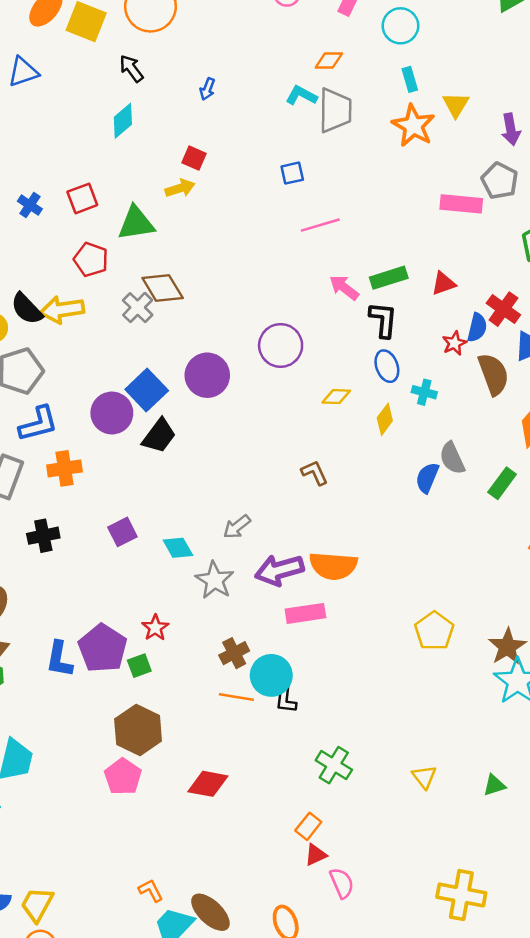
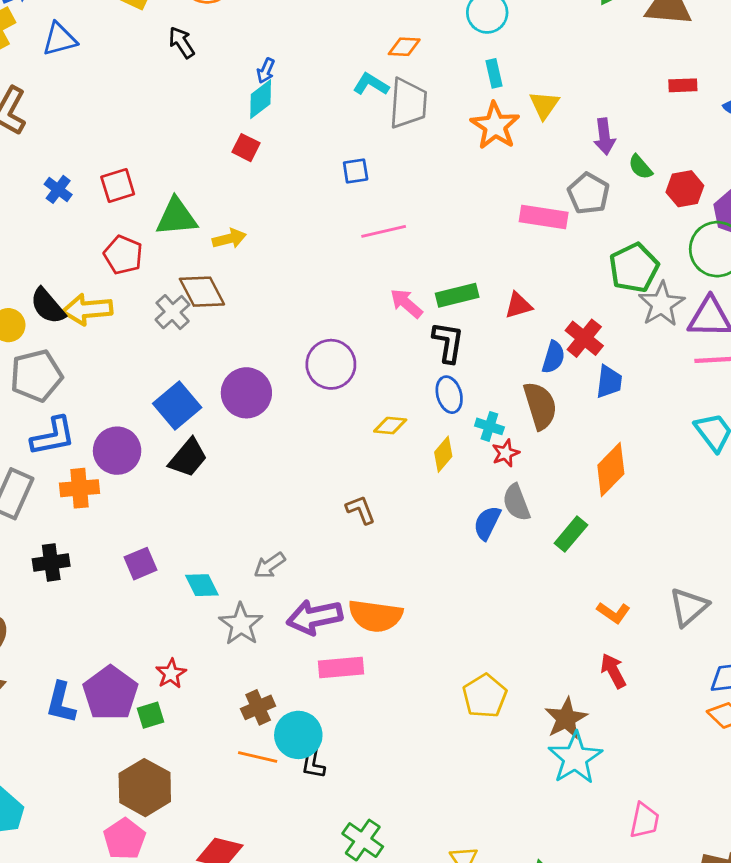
cyan diamond: (123, 121) -> (261, 99), moved
yellow arrow: (180, 188) -> (229, 239), moved
red star: (454, 343) -> (506, 453), moved
brown semicircle: (493, 374) -> (540, 406), moved
purple circle: (112, 413) -> (117, 451), moved

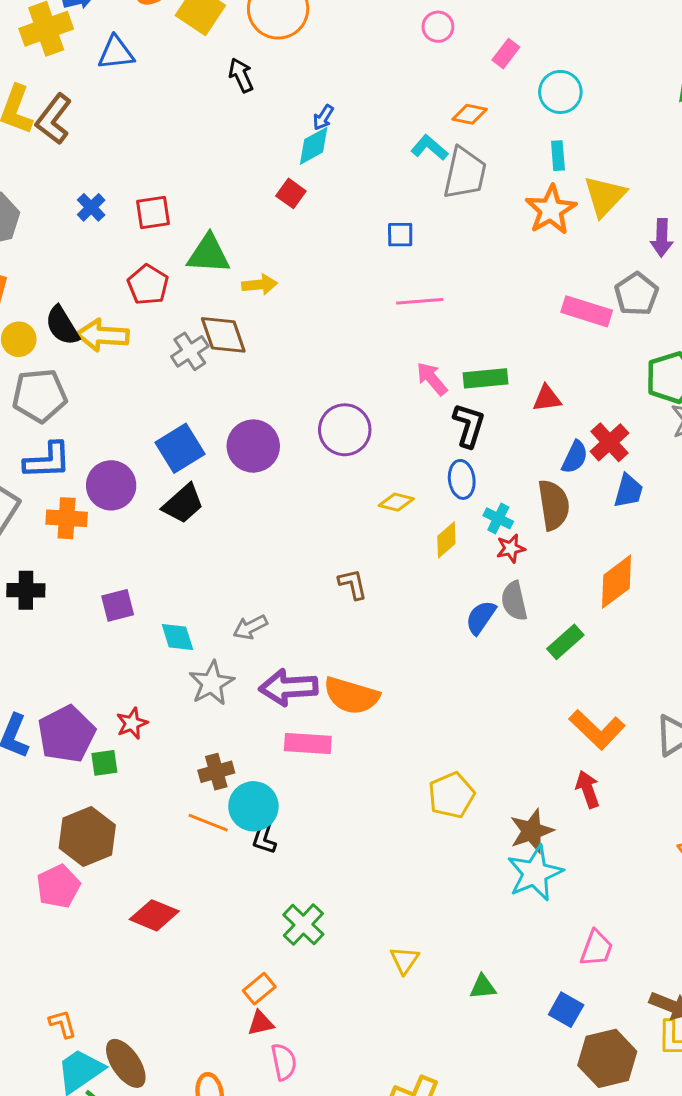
yellow triangle: (544, 105) -> (605, 196), size x1.4
orange L-shape: (614, 613) -> (597, 729), size x1.6

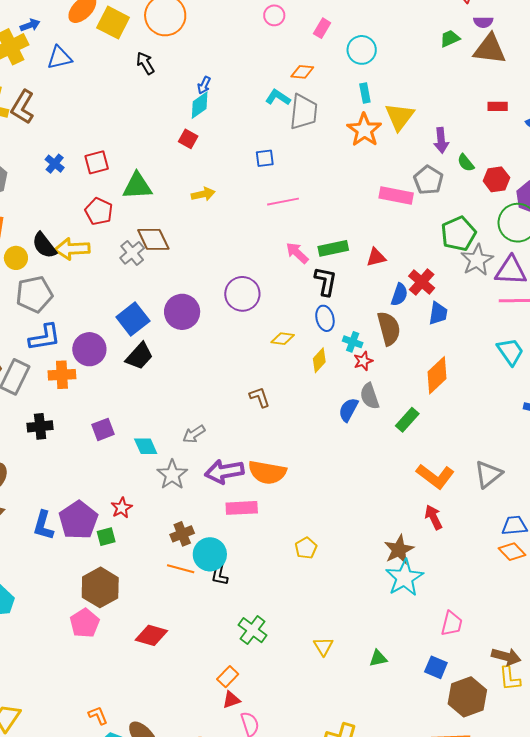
yellow arrow: (260, 285) -> (203, 194), moved
yellow pentagon: (451, 795) -> (306, 548), moved, size x0.7

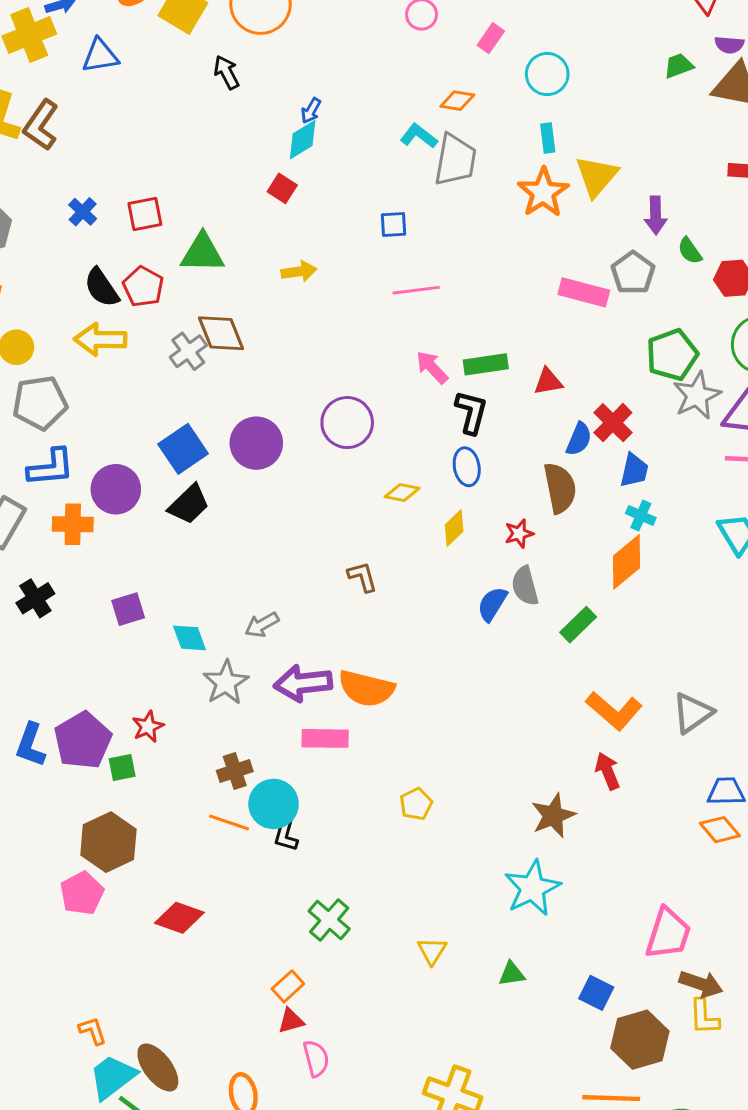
black semicircle: (44, 245) -> (102, 288), moved
cyan cross: (353, 342) -> (641, 516), moved
black cross: (40, 426) -> (35, 598), turned -30
cyan star: (404, 578) -> (532, 888), moved
pink trapezoid: (452, 624) -> (668, 934), moved, size x1.4

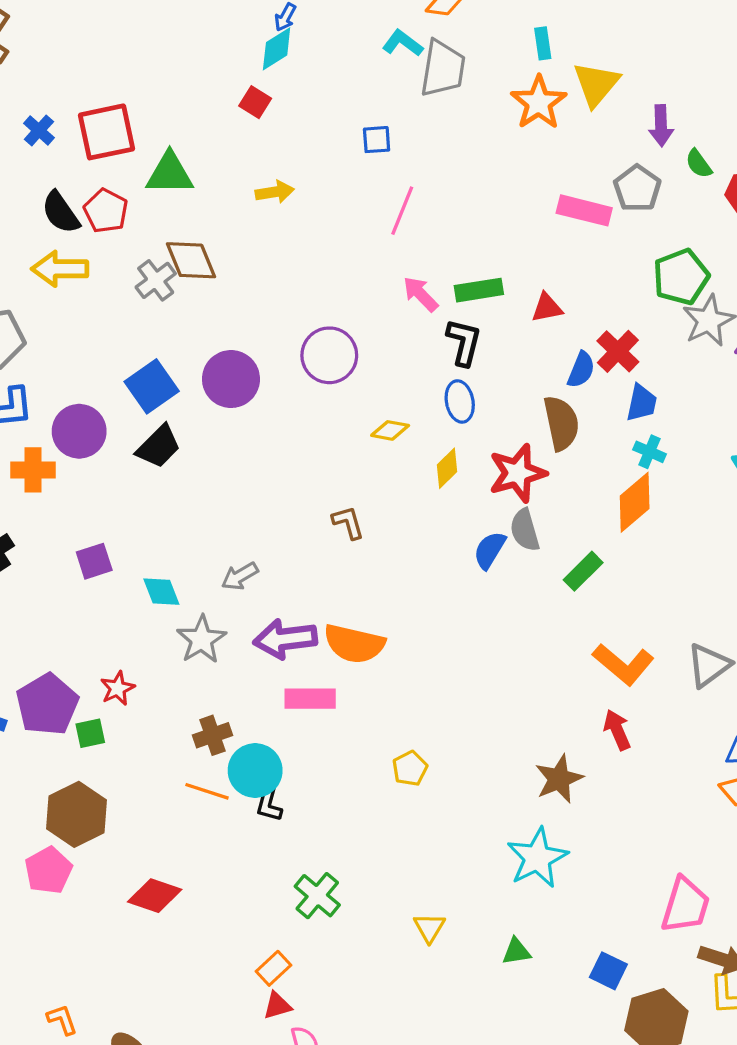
red square: (145, 214) -> (107, 132), size x1.5
pink line: (416, 290) -> (402, 211), turned -60
red star: (519, 533) -> (518, 473), size x1.8

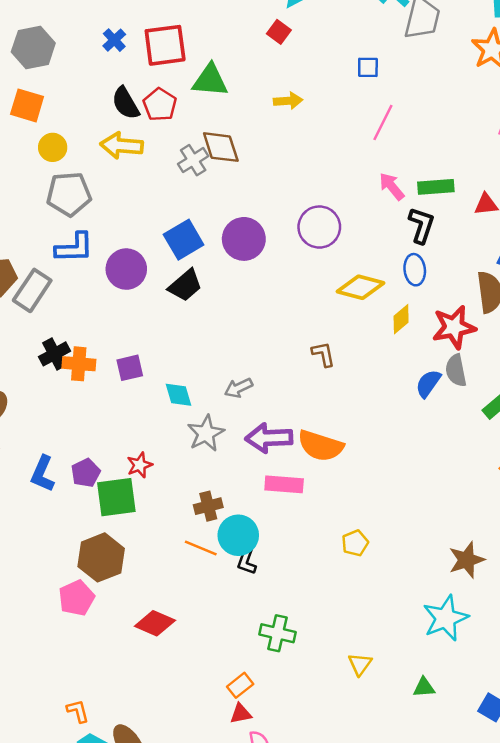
yellow diamond: (390, 430) -> (360, 287), size x1.6
orange cross: (33, 470) -> (79, 364), moved
purple pentagon: (47, 704) -> (86, 473), size x0.6
green square: (90, 733) -> (116, 497), size x1.8
green cross: (317, 896) -> (277, 633), turned -32

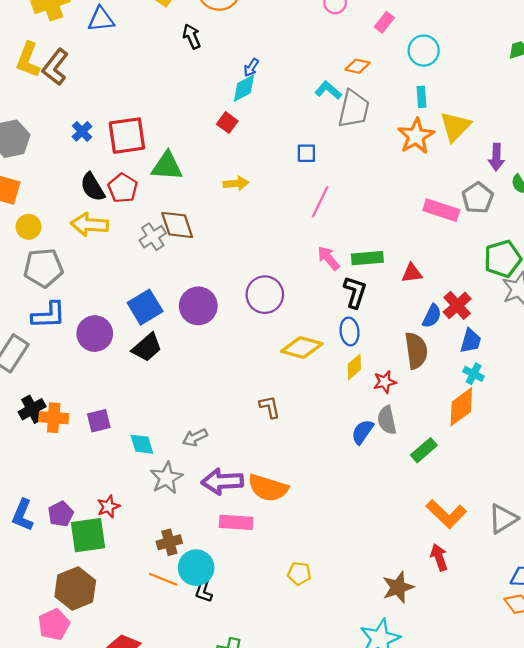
yellow diamond: (401, 319) -> (354, 367), moved
red star: (454, 327) -> (385, 382), size x0.6
yellow pentagon: (355, 543) -> (299, 573), turned 30

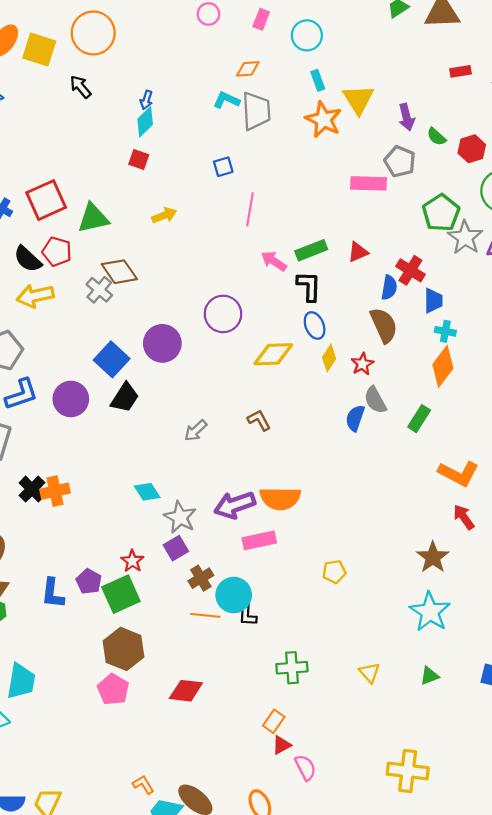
purple square: (99, 421) -> (176, 548), moved
gray arrow: (195, 438) -> (196, 431), moved

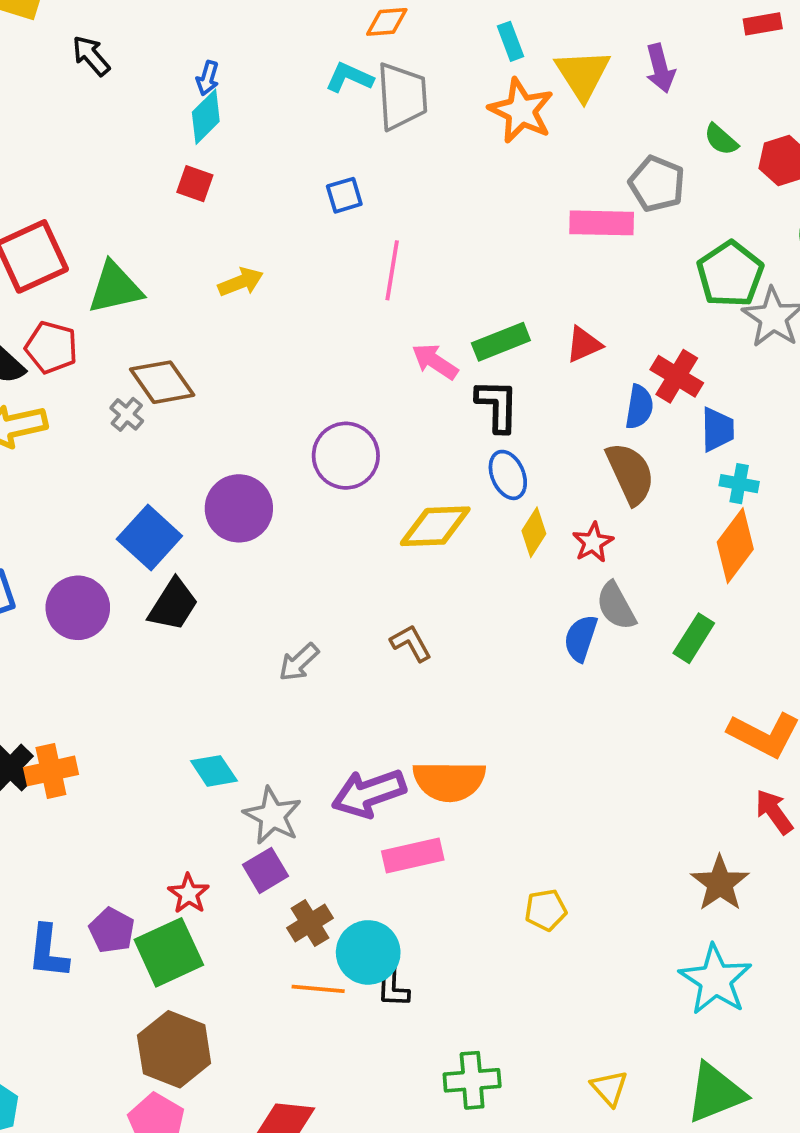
purple arrow: (406, 117) -> (660, 68), moved
gray cross: (99, 290) -> (127, 414), size x0.7
green triangle: (430, 676) -> (715, 1093), size x1.8

